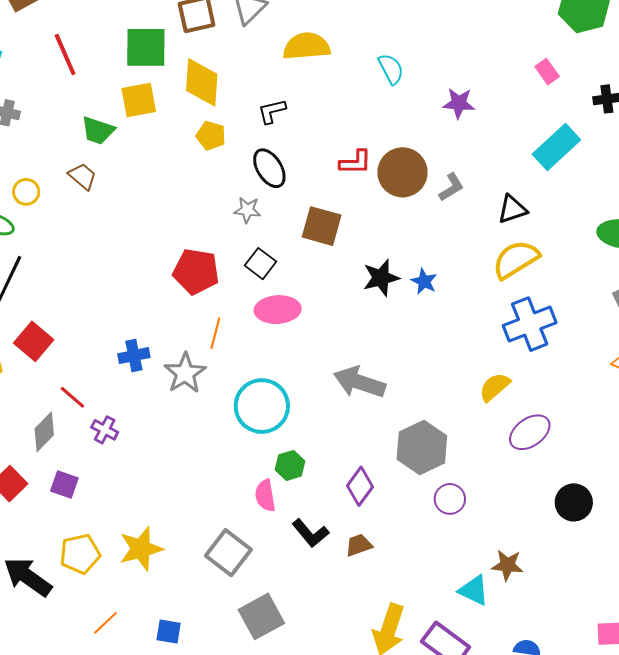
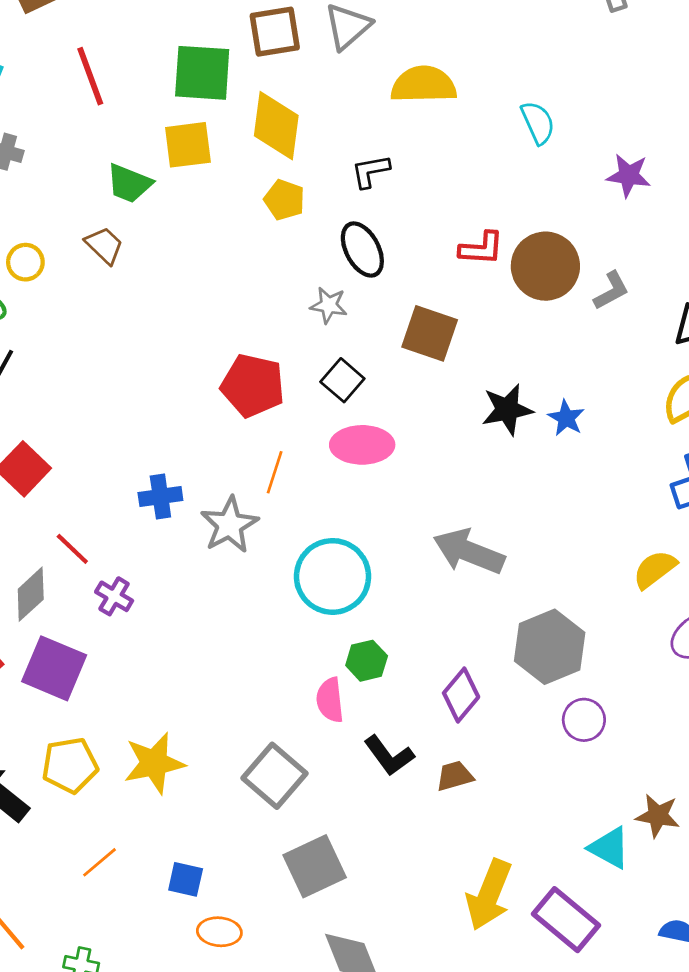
purple square: (64, 484) -> (54, 668), size x1.6

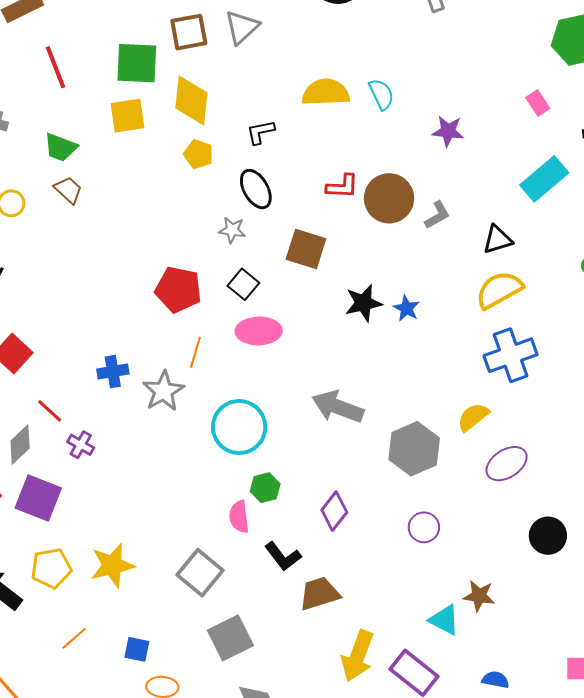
yellow semicircle: (424, 85) -> (326, 92), moved
green trapezoid: (129, 183) -> (60, 147), moved
gray hexagon: (550, 647) -> (414, 449), moved
brown trapezoid: (455, 776) -> (319, 594), moved, size x1.5

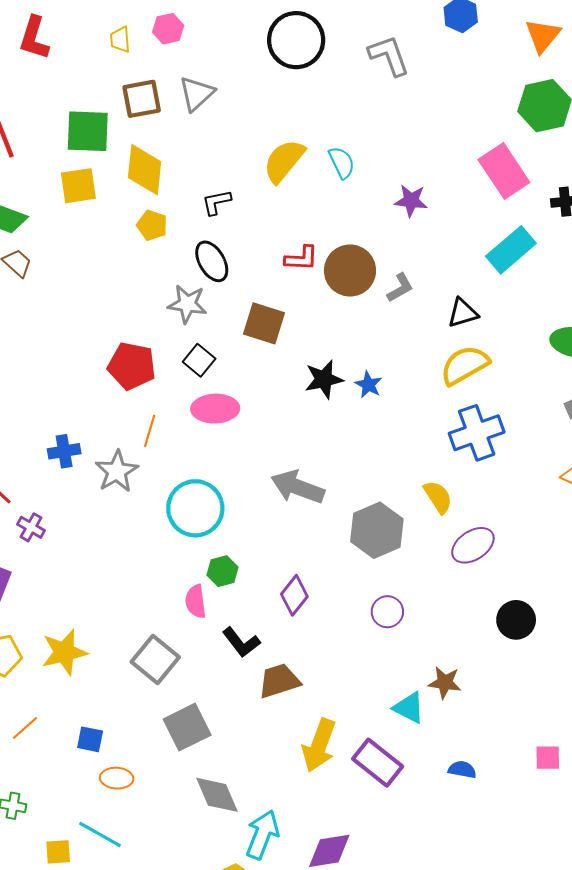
yellow semicircle: (326, 92) -> (284, 161), turned -48
pink rectangle: (538, 103) -> (504, 171), size x2.0
gray star: (232, 230) -> (187, 304), size x1.4
yellow semicircle: (473, 417) -> (438, 497), turned 96

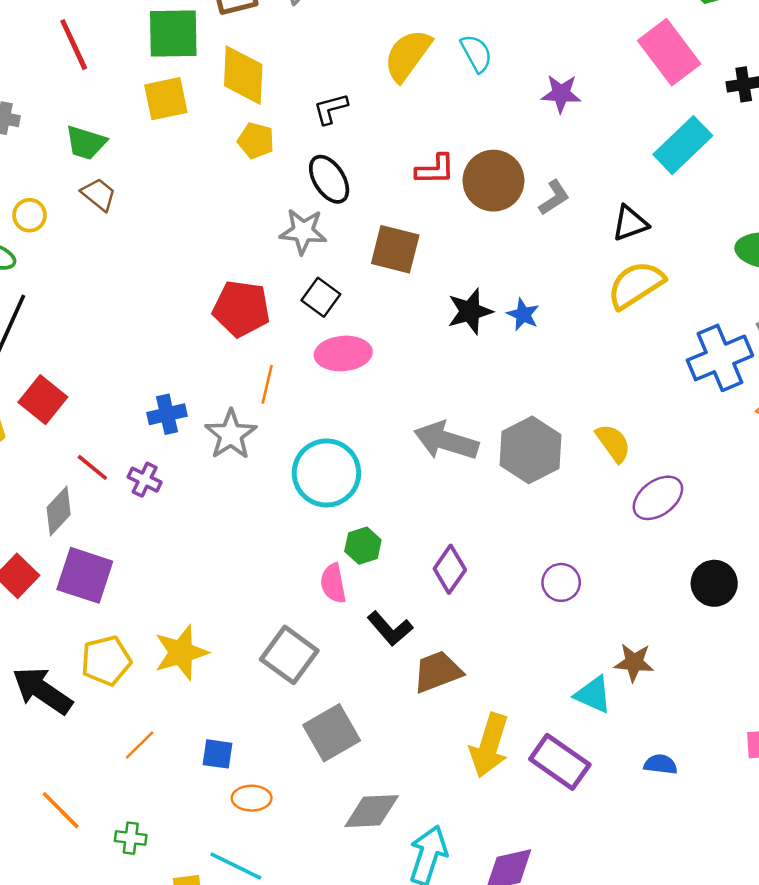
blue cross: (477, 433) -> (720, 358), moved
purple cross: (31, 527) -> (145, 480), moved
gray hexagon: (377, 530) -> (530, 450), moved
gray diamond: (217, 795) -> (372, 811), turned -66

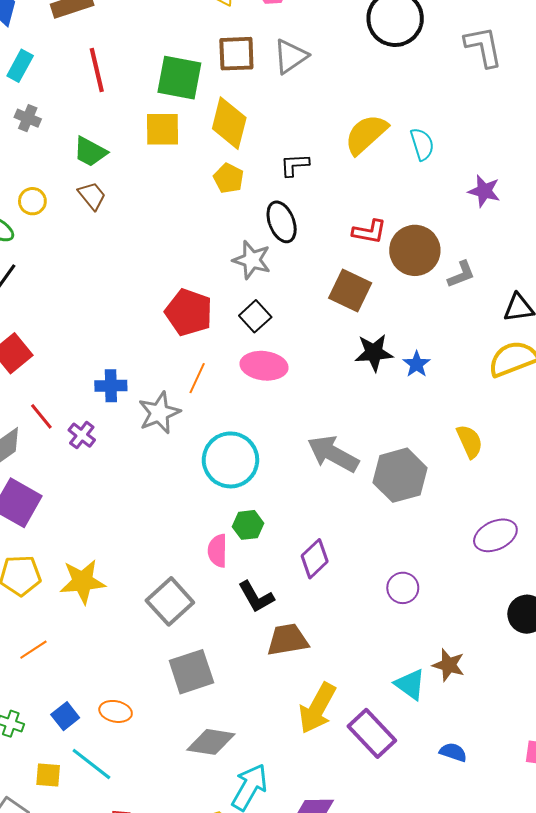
brown square: (395, 249) -> (350, 290), moved
yellow semicircle: (613, 443) -> (470, 441), moved
blue square: (218, 754) -> (65, 716), moved, turned 32

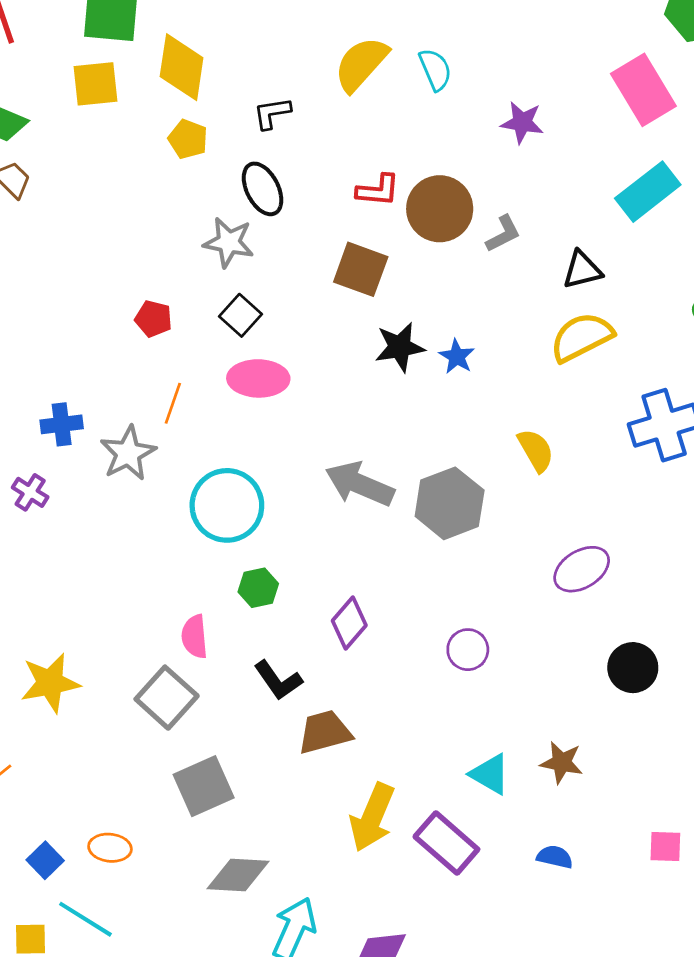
red pentagon: (189, 312) -> (154, 319), size x0.6
pink semicircle: (218, 551) -> (195, 637), moved
brown star: (449, 665) -> (562, 762), moved

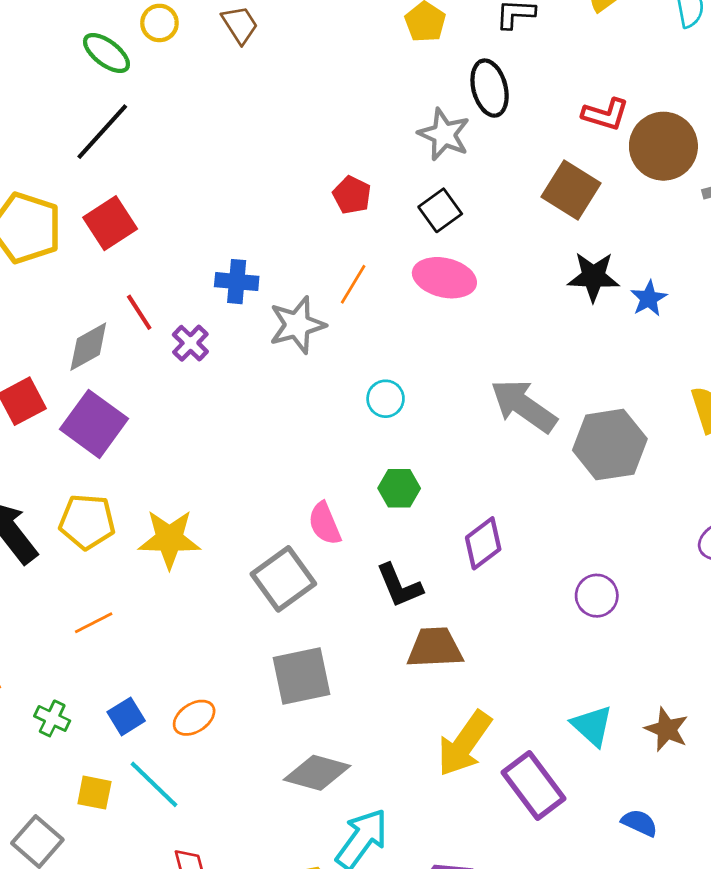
cyan circle: (227, 505) -> (386, 399), size x0.5
pink semicircle: (195, 637) -> (325, 524), turned -30
orange ellipse: (110, 848) -> (194, 718), turned -51

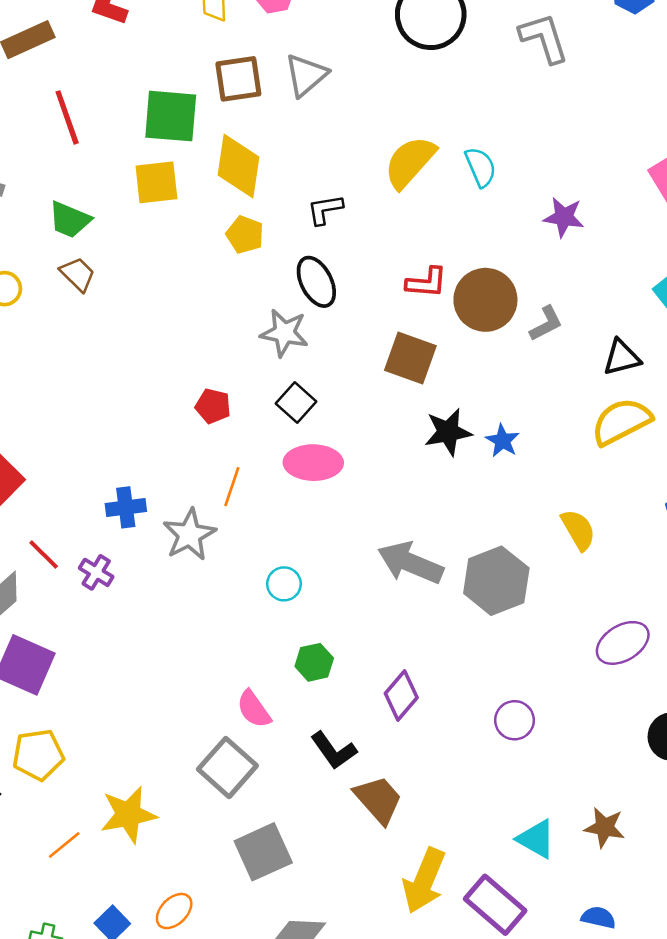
yellow star: (169, 539) -> (128, 815), moved
brown trapezoid: (435, 648) -> (378, 800), turned 64

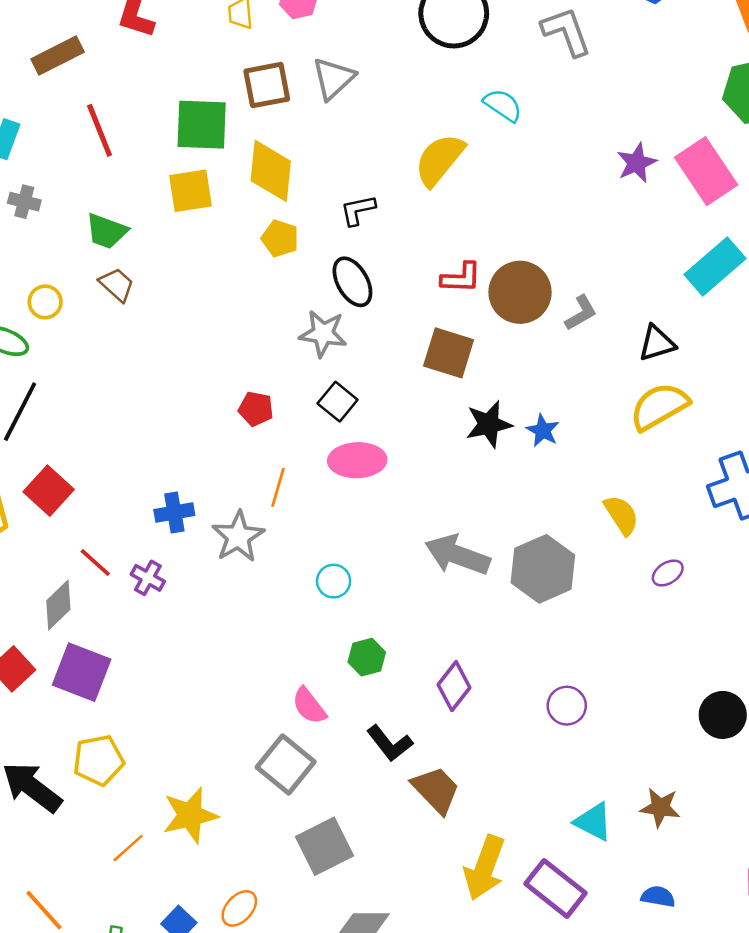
cyan semicircle: (481, 167) -> (503, 105), moved, turned -30
purple star: (564, 217) -> (637, 163), moved, turned -30
purple ellipse: (623, 643) -> (668, 573), moved, size x0.6

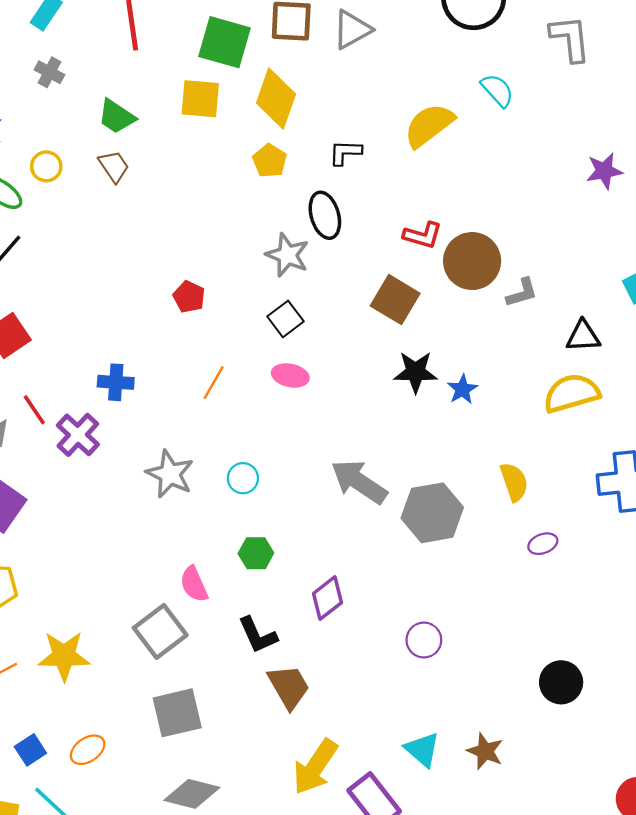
red pentagon: (256, 409) -> (189, 297), moved
pink ellipse: (357, 460) -> (290, 375), size x0.7
gray star: (238, 537) -> (170, 474), moved, turned -30
purple cross: (148, 578) -> (78, 435), size x1.4

